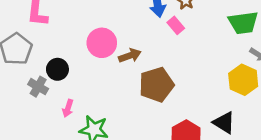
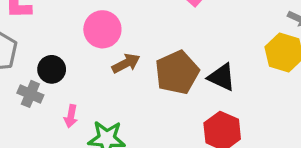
brown arrow: (130, 56) -> (126, 63), moved
black triangle: (224, 123) -> (222, 77), moved

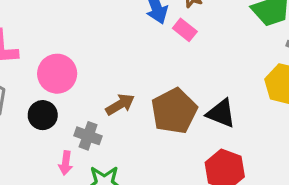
pink circle: (102, 29) -> (57, 74), moved
gray cross: (30, 94) -> (88, 136), moved

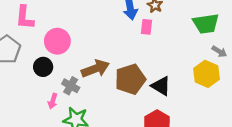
pink rectangle: (185, 30) -> (147, 27), turned 48
brown arrow: (120, 104) -> (95, 69), size x1.4

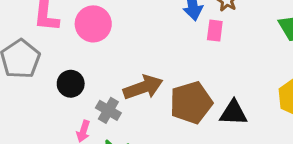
pink circle: (57, 41) -> (93, 24), moved
black triangle: (161, 86) -> (233, 113), turned -30

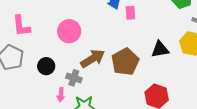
pink circle: (93, 24) -> (69, 31), moved
black triangle: (233, 113) -> (160, 49), moved

